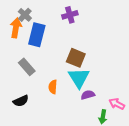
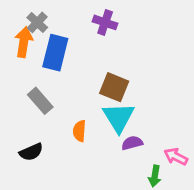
purple cross: (70, 15) -> (105, 22), turned 35

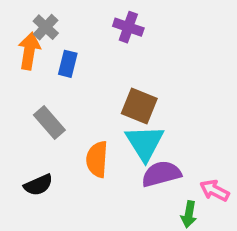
blue rectangle: (55, 53) -> (68, 64), size x0.6
orange semicircle: (79, 131) -> (97, 159), size x1.4
purple semicircle: (132, 143) -> (161, 174), size x1.5

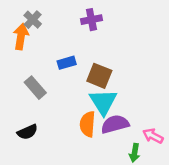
purple cross: (128, 27) -> (91, 20), turned -30
blue rectangle: (68, 64) -> (67, 63), moved, turned 60
orange semicircle: (97, 159) -> (88, 124), moved

